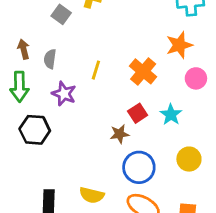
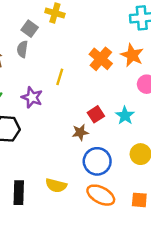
orange star: (179, 45) -> (132, 55), turned -30
gray semicircle: (50, 59) -> (22, 49), moved
orange cross: (143, 71) -> (101, 59), moved

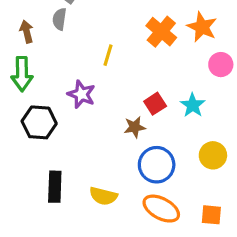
purple star: (32, 97) -> (81, 94), moved
black rectangle: (19, 193) -> (55, 187), moved

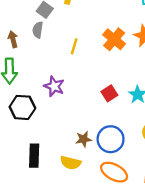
yellow line: (108, 55) -> (74, 46), moved
brown star: (135, 127) -> (84, 139), moved

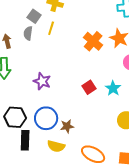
yellow line: (74, 46) -> (51, 28), moved
black hexagon: (22, 107) -> (15, 117), moved
blue circle: (111, 139) -> (46, 118), moved

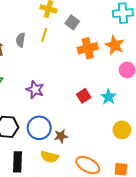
gray square: (34, 16) -> (72, 22), moved
orange cross: (93, 41) -> (88, 48), turned 36
black rectangle: (25, 140) -> (17, 162), moved

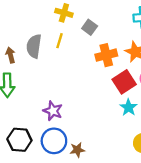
gray semicircle: (21, 40) -> (34, 46), size x1.5
purple star: (35, 90) -> (53, 111), moved
red square: (84, 96) -> (124, 82), moved, size x1.5

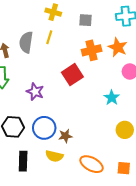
gray square: (90, 27) -> (85, 20), moved, turned -32
red square: (124, 82) -> (72, 75), moved
purple star: (53, 111) -> (35, 92), moved

